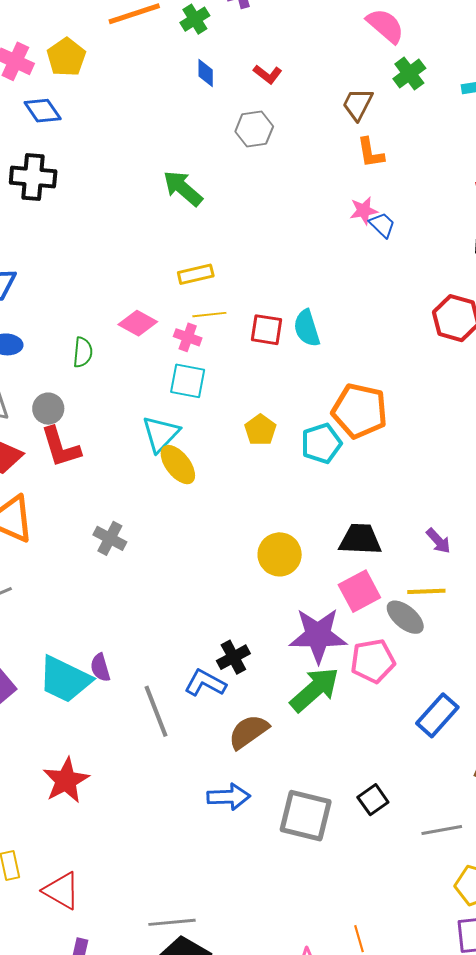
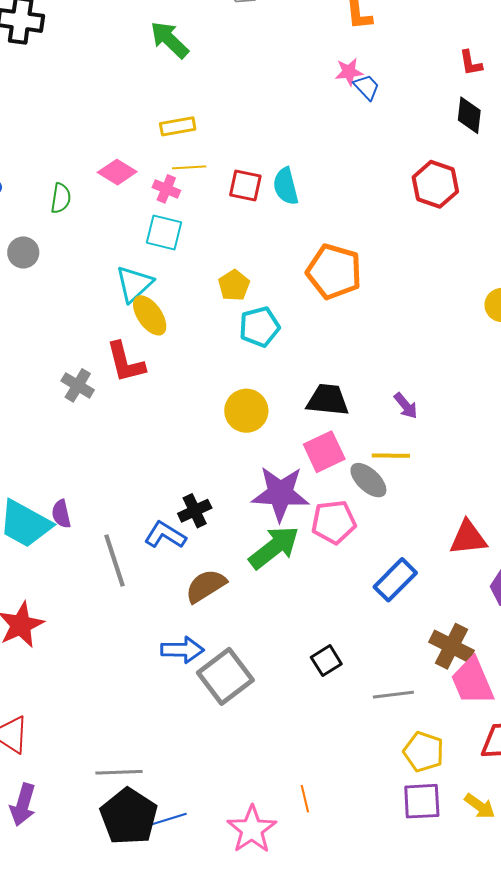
cyan pentagon: (321, 443) -> (259, 327), moved
red L-shape: (61, 447) -> (126, 362), moved
gray square: (306, 816) -> (225, 676), moved, turned 36

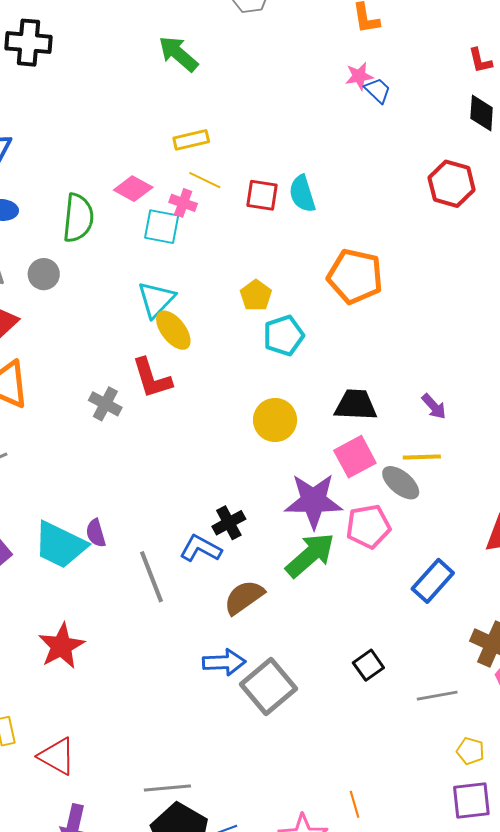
yellow line: (189, 167) -> (205, 180), turned 32
green semicircle: (61, 198) -> (78, 218), size x1.6
cyan square: (164, 232) -> (162, 227), moved
yellow pentagon: (424, 752) -> (470, 751), size x0.7

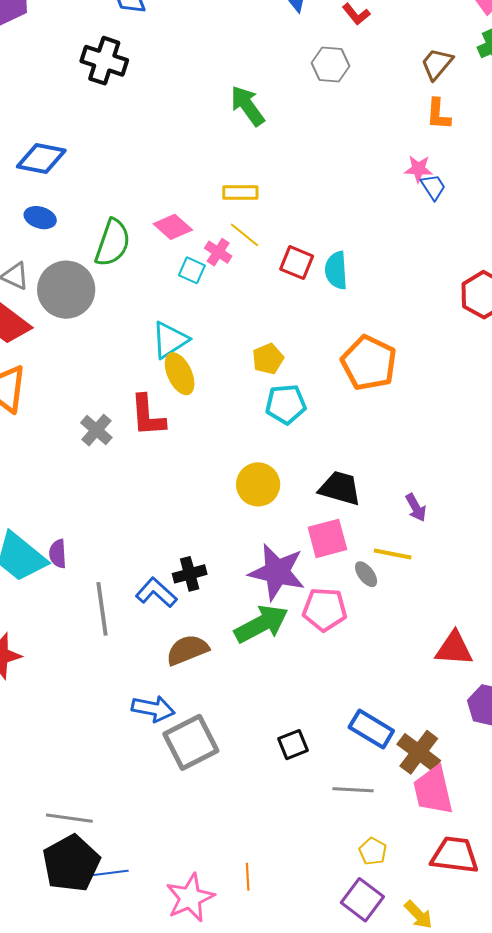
cyan square: (162, 227) -> (192, 270), size x0.7
gray circle: (44, 274) -> (66, 290), size x1.8
gray ellipse: (401, 483) -> (366, 574), size x0.7
blue rectangle: (433, 581) -> (371, 729), moved, turned 66
purple square: (471, 800) -> (362, 900), turned 30

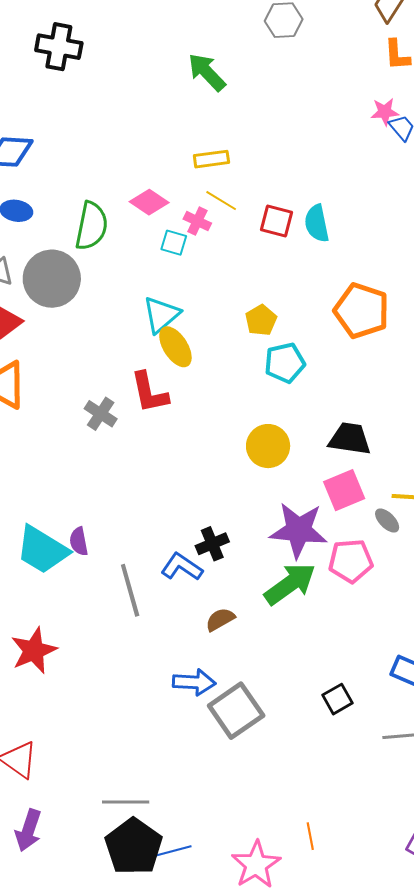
brown semicircle: (187, 650) -> (220, 619), size x0.7

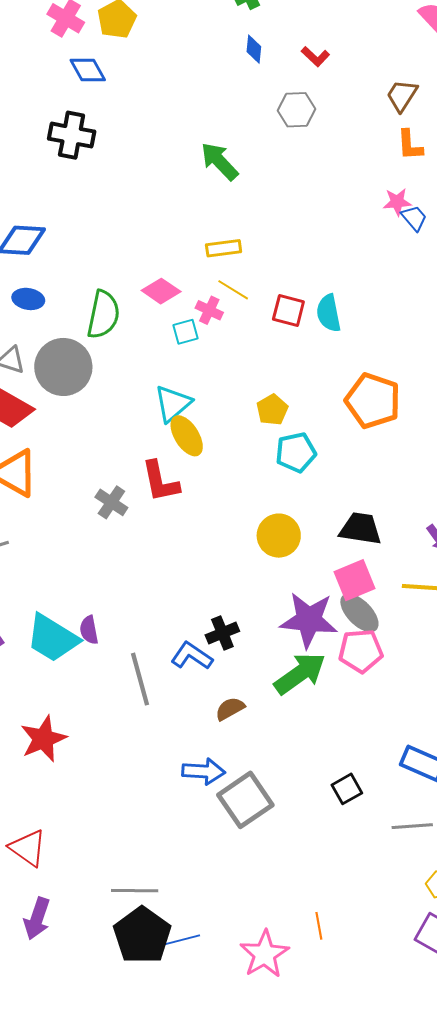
cyan square: (174, 243) -> (185, 332), turned -32
gray ellipse: (387, 520) -> (359, 613), moved, size x1.6

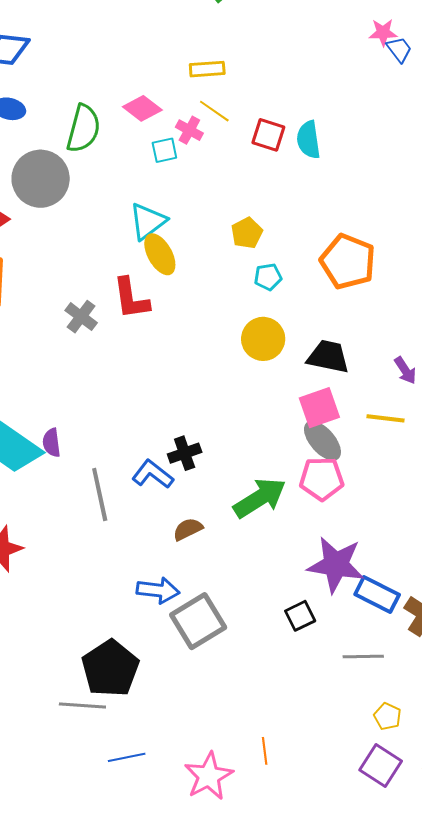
orange pentagon: (373, 401) -> (348, 262), moved
cyan pentagon: (296, 452) -> (268, 277), size x0.7
yellow circle: (279, 536) -> (263, 339), moved
purple star: (309, 620) -> (336, 565), moved
black pentagon: (142, 935) -> (110, 668), moved

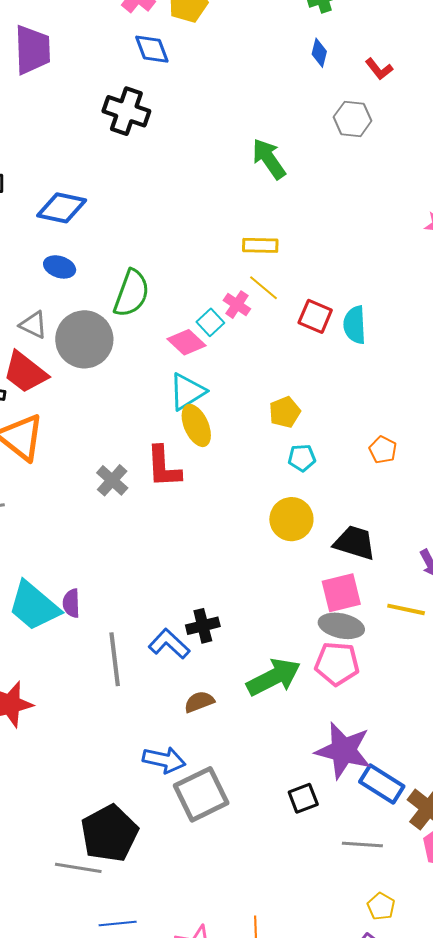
pink diamond: (142, 108) -> (186, 342), moved
cyan square: (164, 150) -> (210, 322), turned -36
orange pentagon: (348, 262) -> (383, 450), size x0.5
gray ellipse: (322, 441) -> (341, 626), turned -42

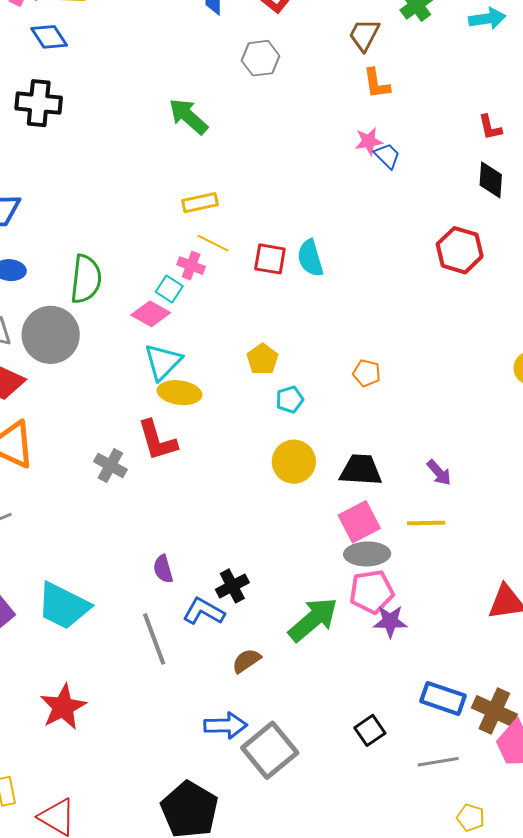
yellow ellipse: (196, 425) -> (179, 393), turned -45
purple semicircle: (71, 603) -> (163, 569), moved
purple star: (343, 751) -> (390, 621), moved, size x0.6

